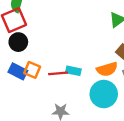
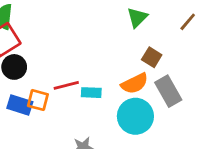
red line: (58, 73) -> (66, 85), moved

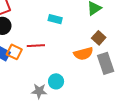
cyan rectangle: (91, 93) -> (55, 19), moved
cyan circle: (135, 116) -> (56, 81), moved, size x0.6

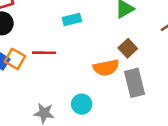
cyan rectangle: (55, 19) -> (72, 20), turned -32
cyan circle: (56, 81) -> (82, 104), moved

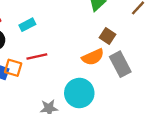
cyan rectangle: (72, 20) -> (27, 25), moved
cyan circle: (82, 104) -> (79, 93), size x1.6

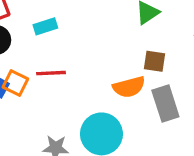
brown square: (108, 36) -> (154, 61), turned -35

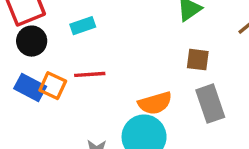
orange semicircle: (129, 87) -> (155, 103), moved

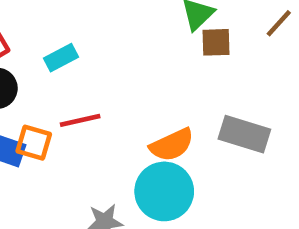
brown square: (198, 60) -> (216, 42), moved
gray rectangle: (210, 104) -> (244, 134), turned -45

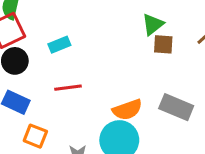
orange square: (34, 143) -> (35, 136), moved

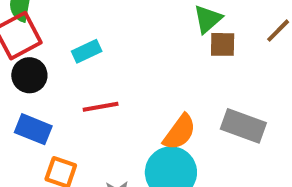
orange semicircle: (127, 110) -> (180, 132), turned -32

